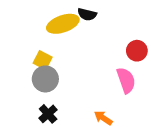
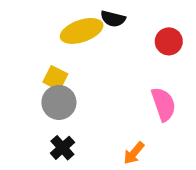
red circle: (137, 51) -> (169, 41), moved
orange arrow: (103, 118) -> (134, 153), turned -84

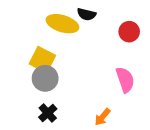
yellow ellipse: (82, 31) -> (62, 24), turned 36
yellow square: (55, 78) -> (42, 60), size x1.4

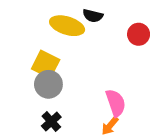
pink semicircle: (125, 80) -> (116, 103), moved

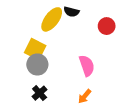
yellow ellipse: (67, 26) -> (52, 19), turned -70
pink semicircle: (116, 103) -> (87, 66), moved

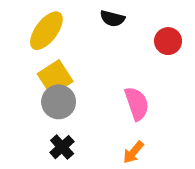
yellow ellipse: (52, 19) -> (46, 31), moved
yellow square: (35, 49) -> (55, 78), turned 30

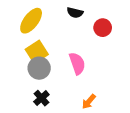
red circle: (168, 41) -> (103, 28), moved
pink semicircle: (137, 104) -> (77, 63), moved

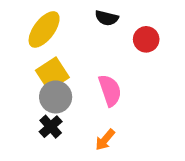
black cross: (41, 98) -> (51, 127), moved
orange arrow: (89, 102) -> (105, 140), moved

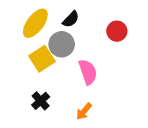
black semicircle: (107, 18) -> (71, 19), moved, turned -60
gray circle: (56, 97) -> (62, 44), moved

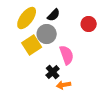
black cross: (41, 101) -> (53, 72), moved
orange arrow: (84, 111) -> (64, 85), turned 40

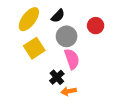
gray circle: (47, 34) -> (67, 36), moved

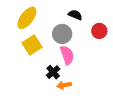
black semicircle: (58, 16) -> (75, 15), moved, turned -112
red circle: (96, 26) -> (99, 31), moved

